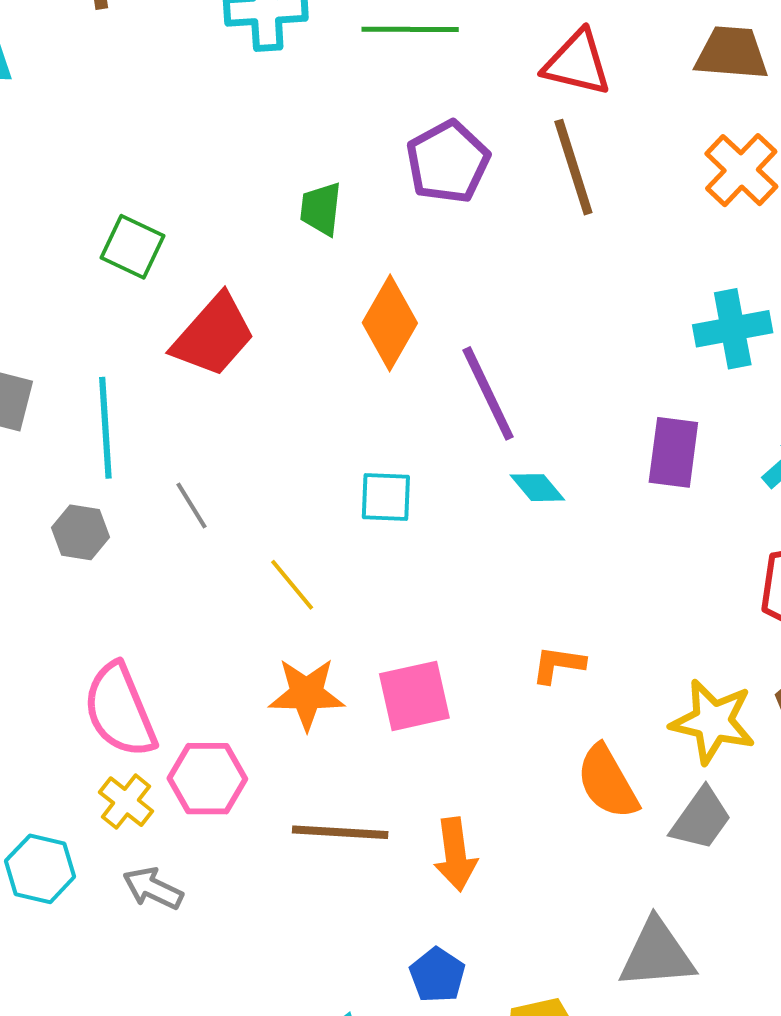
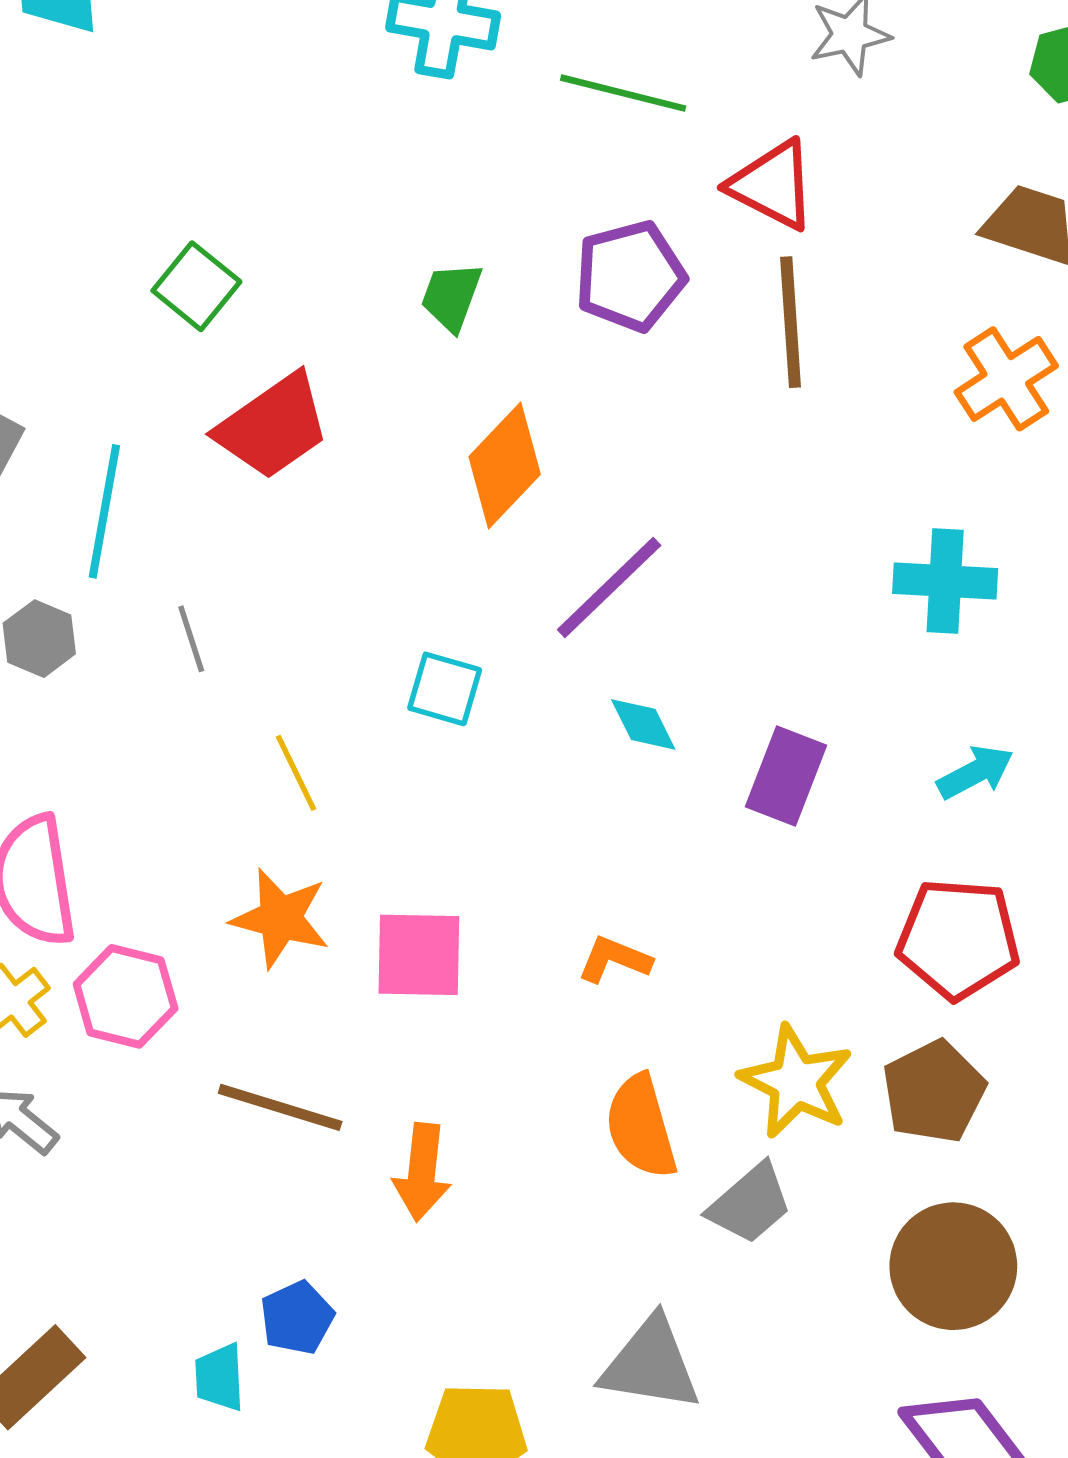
red triangle: (577, 63) -> (772, 185), moved
purple line: (488, 393) -> (609, 588), turned 58
purple rectangle: (673, 452) -> (786, 776), moved
blue pentagon: (437, 975) -> (297, 1318), moved

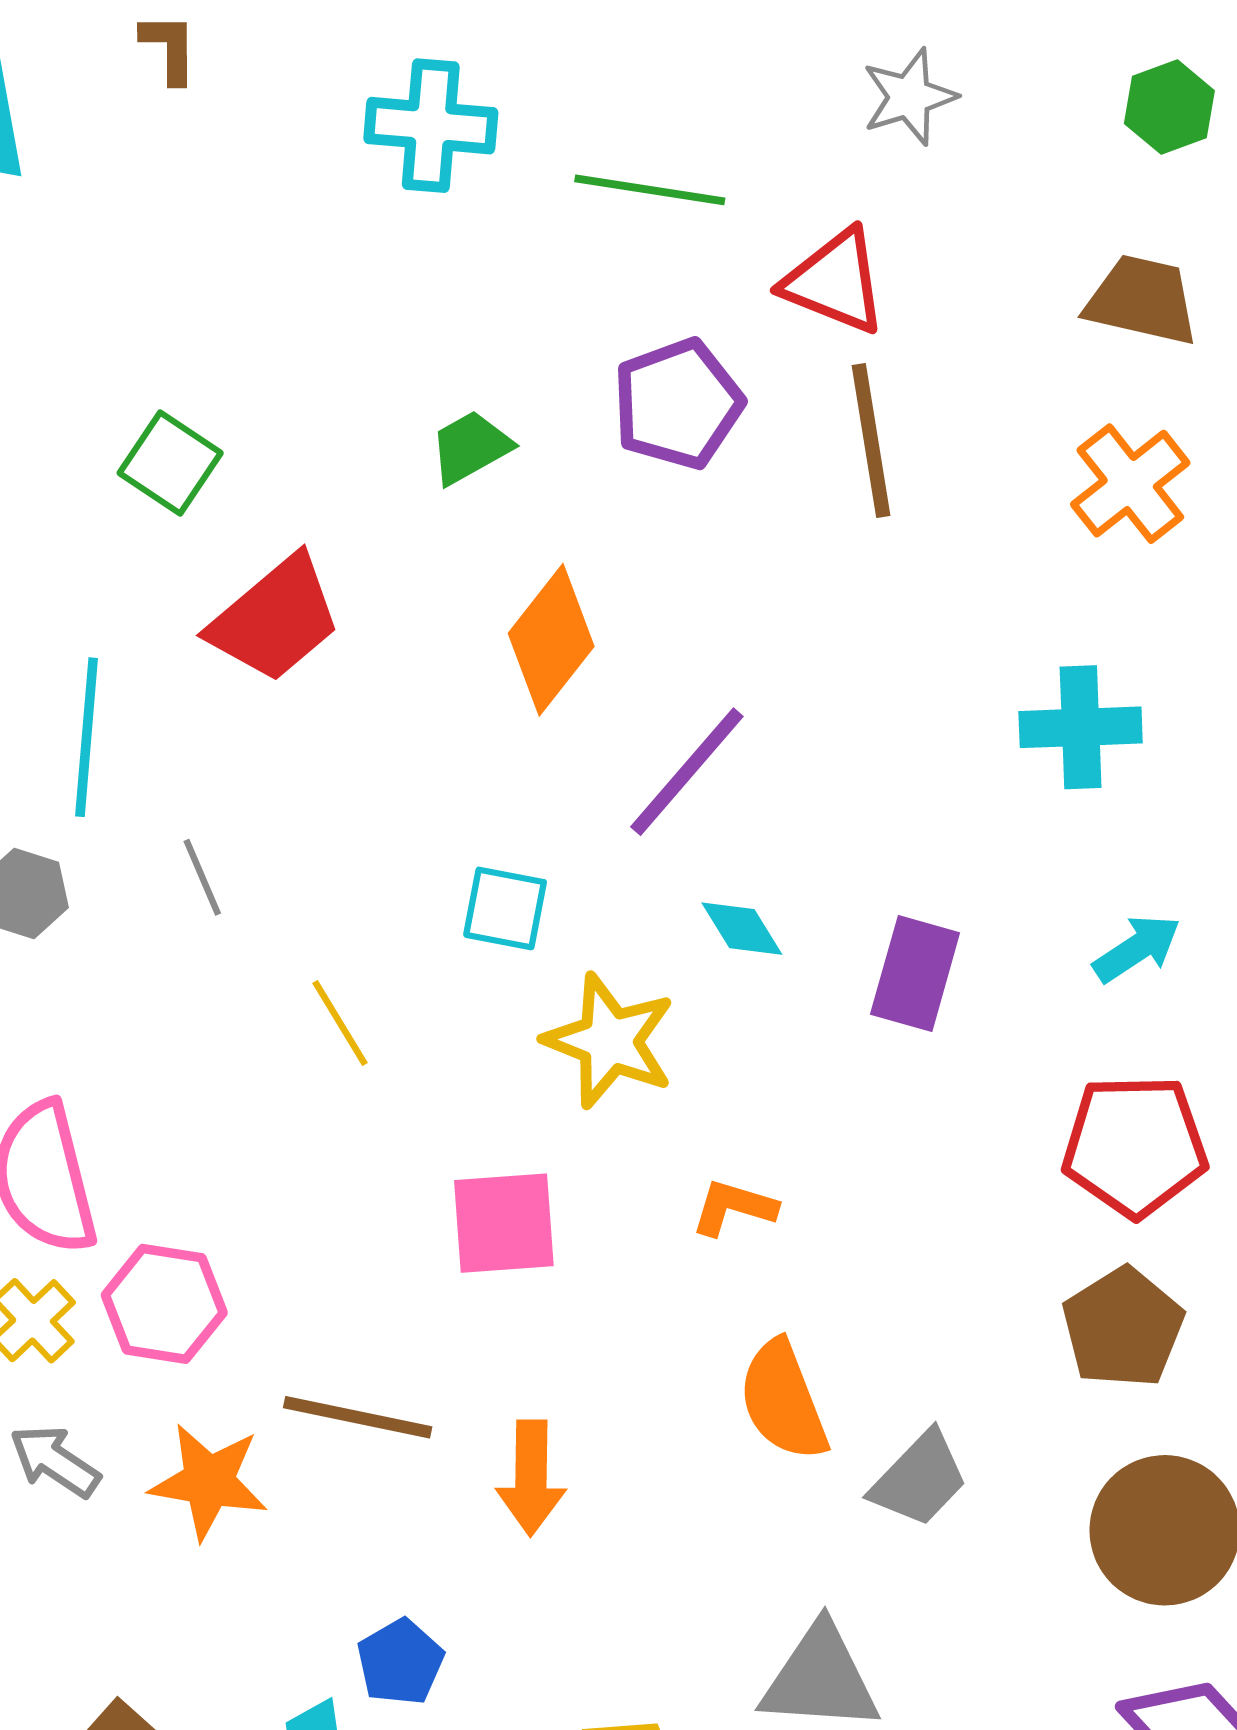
green trapezoid: (451, 297) -> (470, 447), turned 46
orange star: (280, 918) -> (209, 1481), moved
yellow star: (796, 1082) -> (610, 1041), moved

